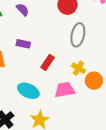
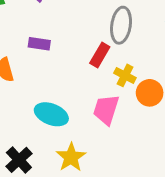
red rectangle: (48, 62) -> (100, 55), moved
pink trapezoid: (65, 90) -> (106, 110), turned -60

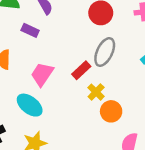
purple rectangle: (39, 44) -> (30, 30), moved
pink trapezoid: (106, 110) -> (42, 74), moved

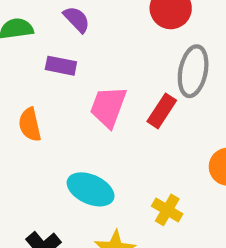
pink trapezoid: (42, 74) -> (108, 107), moved
yellow cross: (96, 92) -> (167, 210), moved

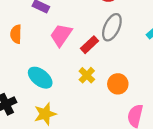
yellow cross: (167, 210) -> (87, 75), moved

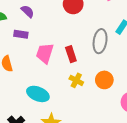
gray ellipse: (112, 27) -> (100, 41), moved
red rectangle: (90, 45) -> (71, 54), turned -49

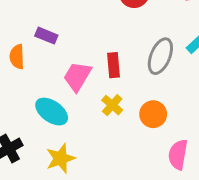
purple rectangle: (21, 34) -> (46, 36), moved
pink trapezoid: (45, 53) -> (77, 76), moved

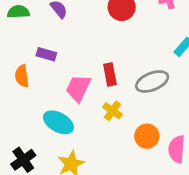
gray ellipse: (160, 56) -> (152, 81), moved, turned 52
orange circle: (153, 114) -> (147, 136), moved

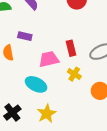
pink trapezoid: (78, 88) -> (49, 59), turned 55

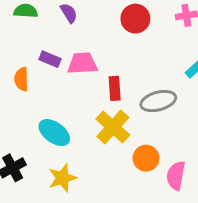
pink trapezoid: (49, 59) -> (82, 63), moved
yellow cross: (74, 74) -> (113, 127), size x1.6

